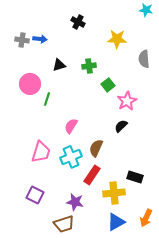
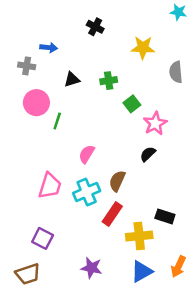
gray cross: (22, 40) -> (27, 66), moved
purple star: (75, 202) -> (91, 268), moved
brown trapezoid: (64, 224) -> (28, 274), moved

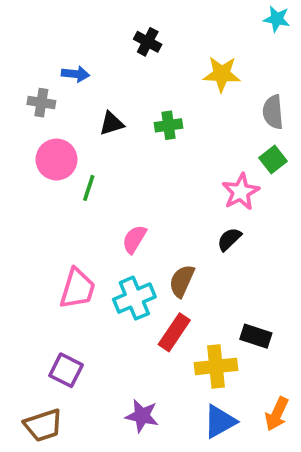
green square: (132, 104) -> (273, 159), moved

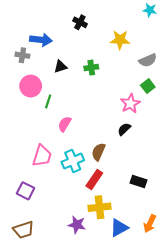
blue arrow: (76, 74) -> (41, 40), size x1.5
gray semicircle: (273, 112) -> (148, 60), turned -108
pink semicircle: (134, 239) -> (65, 124), moved
yellow cross: (216, 366) -> (99, 207), moved
purple square: (66, 370) -> (26, 191), moved

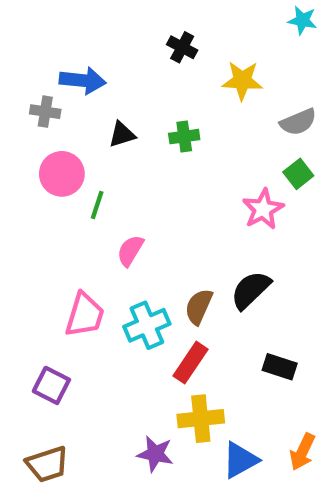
black cross: (80, 22) -> (182, 47), moved
black semicircle: (124, 129) -> (251, 290), moved, size x1.5

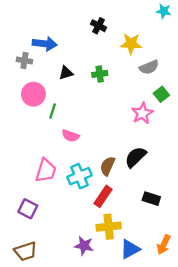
gray semicircle: (298, 122) -> (149, 67), moved
pink semicircle: (130, 251) -> (70, 136), turned -102

